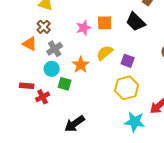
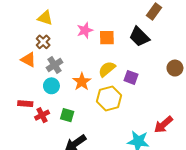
pink star: (84, 28) -> (85, 30), moved
green square: (65, 84) -> (67, 115), moved
yellow hexagon: (127, 88) -> (109, 98), moved

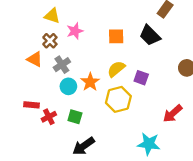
pink star: (85, 30) -> (75, 31), moved
cyan circle: (51, 86) -> (68, 86), moved
red arrow: (163, 125) -> (173, 113), moved

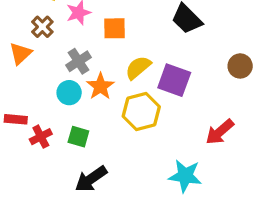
orange square: (116, 36) -> (115, 28), moved
orange triangle: (35, 59) -> (20, 53), turned 49
gray cross: (62, 65) -> (78, 61), moved
purple square: (141, 78) -> (174, 80), size x1.5

